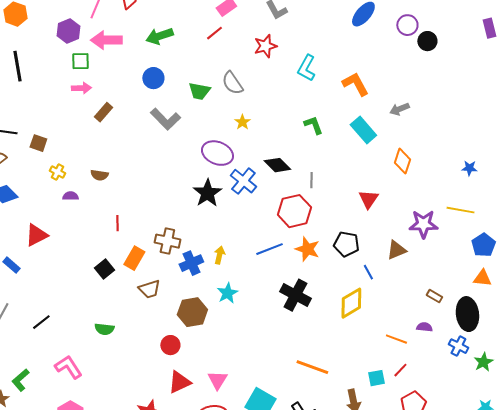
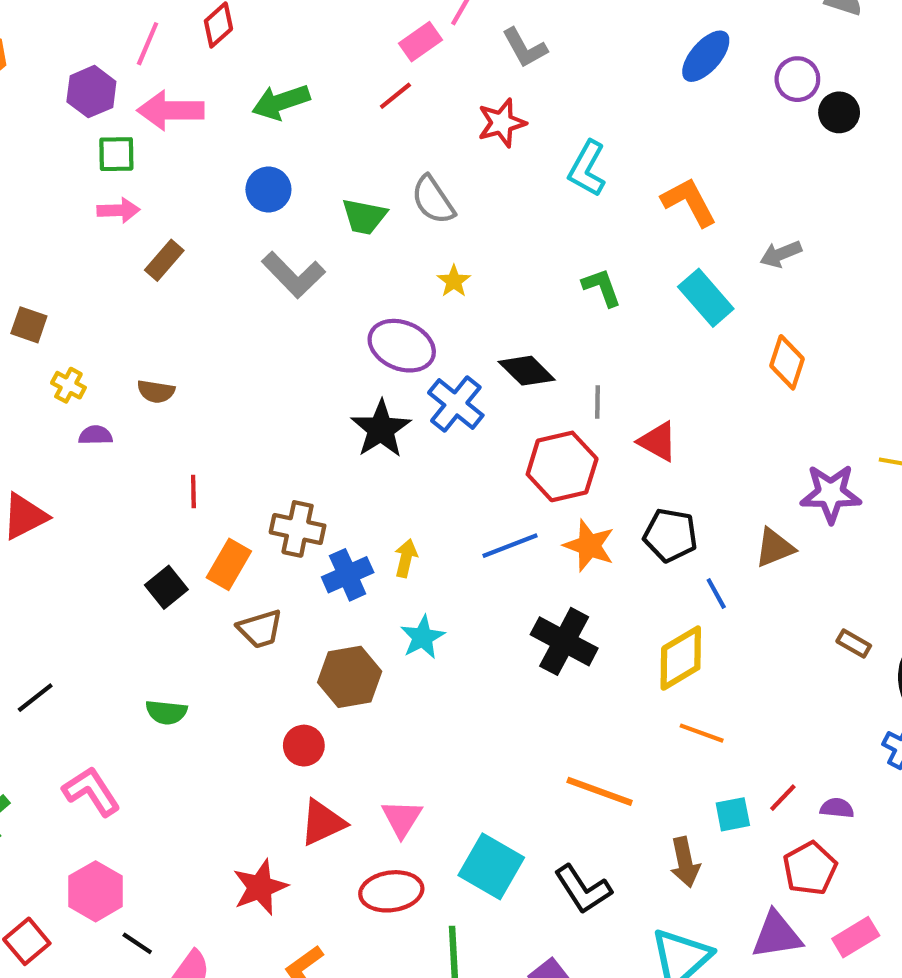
red triangle: (368, 199) -> (658, 441), moved, turned -35
purple semicircle: (424, 327) -> (837, 808), moved
orange line: (396, 339) -> (702, 733), moved

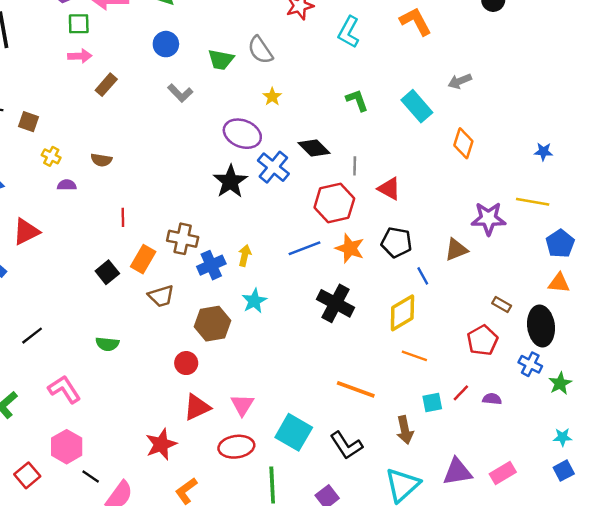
orange L-shape: (689, 202) -> (416, 21), moved
gray L-shape: (293, 275) -> (180, 93), size x0.7
red pentagon: (810, 868) -> (482, 340), moved

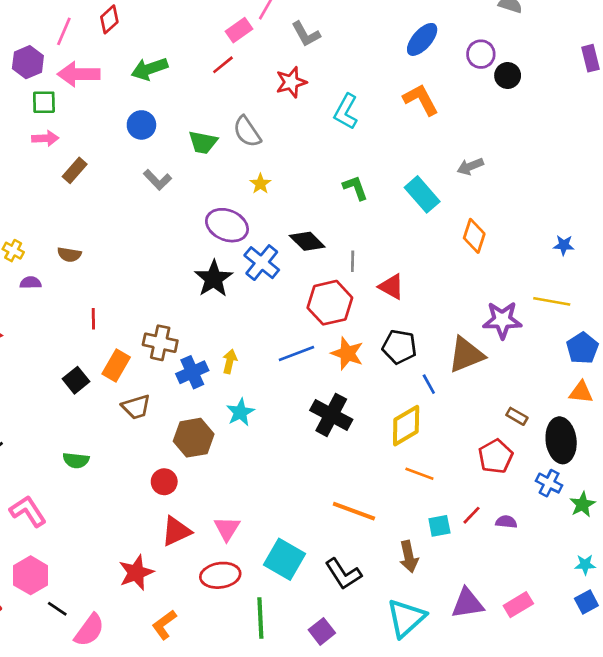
brown triangle: (456, 250) -> (466, 355), size x1.4

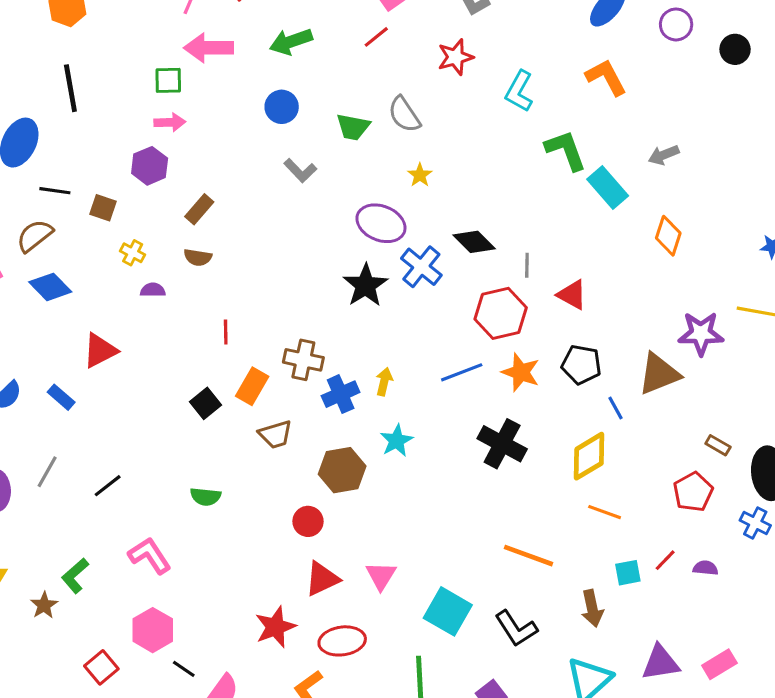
purple hexagon: (28, 62) -> (150, 166), moved
black circle: (508, 76) -> (735, 49), moved
brown rectangle: (75, 170) -> (199, 209), moved
green L-shape: (355, 188) -> (566, 150), moved, size x1.4
red ellipse: (220, 575) -> (342, 641), moved

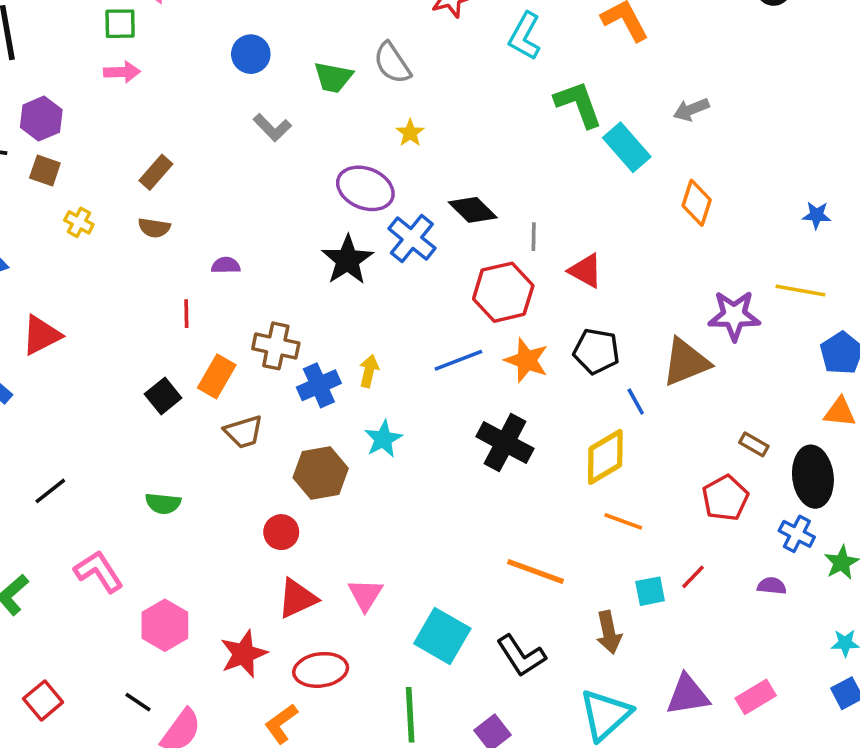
purple hexagon: (150, 166) -> (41, 119), moved
purple semicircle: (153, 290) -> (226, 265), moved
purple semicircle: (706, 568) -> (772, 586), moved
pink hexagon: (153, 630) -> (165, 625), moved

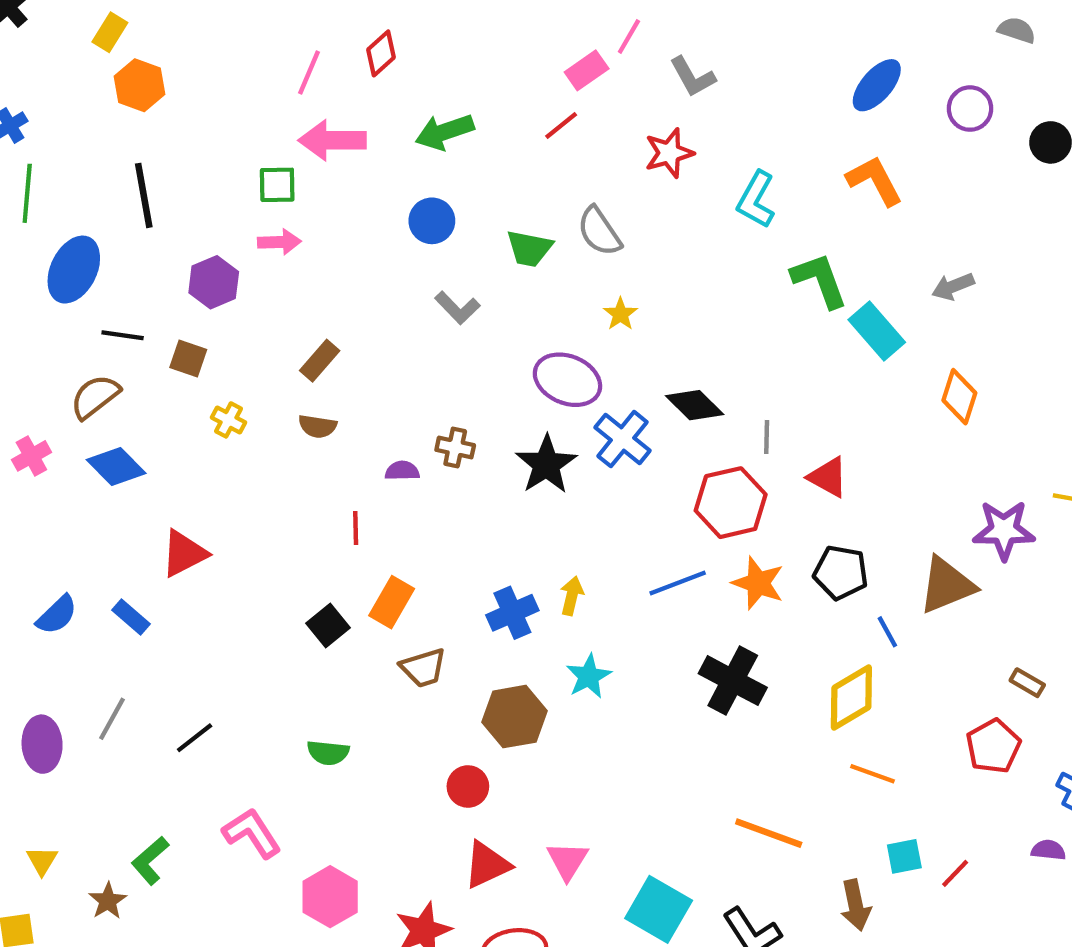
purple hexagon: (41, 119) -> (214, 282), moved
brown cross: (276, 346) -> (455, 448), moved, size x0.7
red line: (693, 577) -> (955, 873), moved

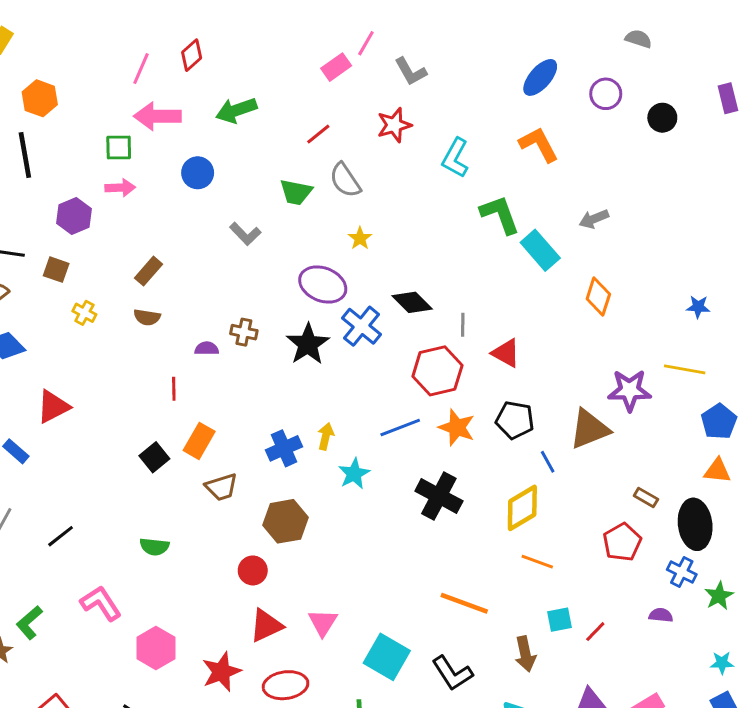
orange hexagon: (140, 85) -> (40, 98), moved
red line: (561, 125) -> (318, 134), moved
blue circle: (432, 221) -> (198, 173), moved
cyan star: (589, 676) -> (354, 474), moved

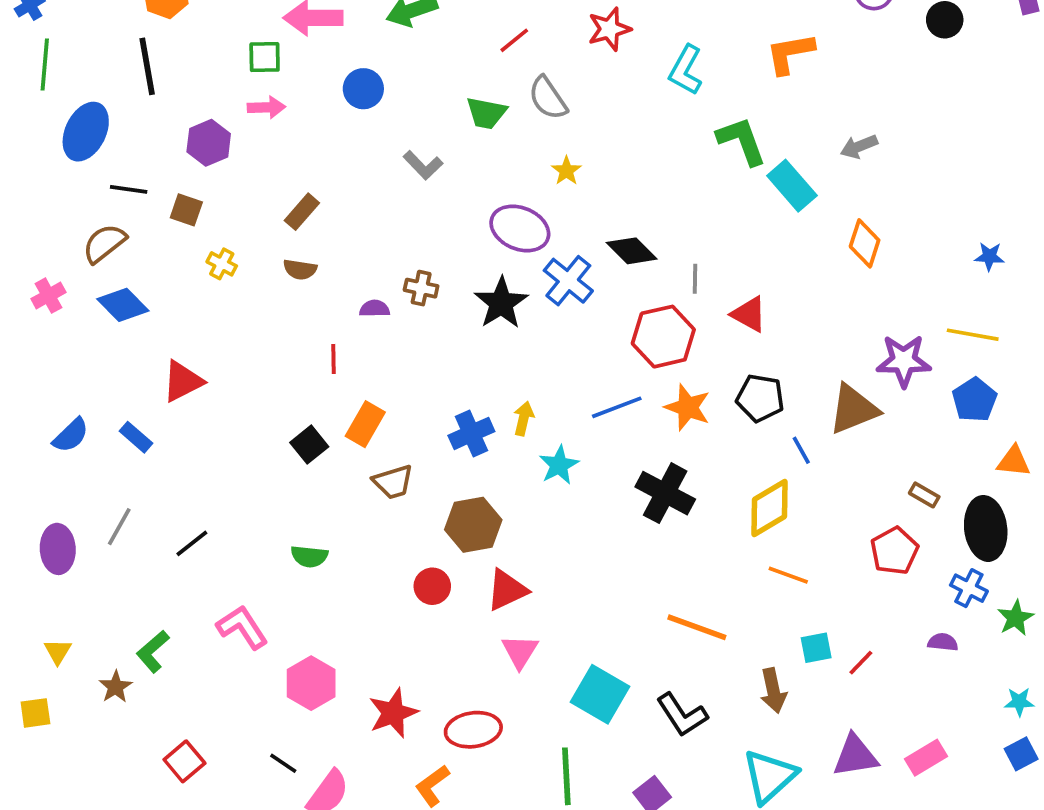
orange L-shape: (539, 144) -> (790, 53), turned -72
blue pentagon: (719, 422) -> (975, 400), moved
red triangle: (266, 626) -> (507, 590), moved

